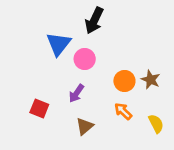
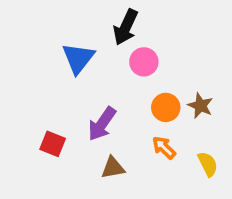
pink circle: (85, 59) -> (144, 62), moved
purple arrow: (76, 93) -> (102, 124), size x1.4
brown triangle: (85, 126) -> (113, 168), turned 30

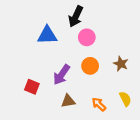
blue triangle: (78, 58) -> (47, 35), turned 50
orange circle: (166, 107) -> (90, 66), moved
orange arrow: (164, 148) -> (99, 104), moved

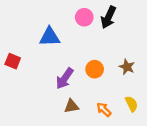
black arrow: (76, 16) -> (108, 17), moved
pink circle: (87, 37) -> (84, 17), moved
red square: (32, 87) -> (13, 61), moved

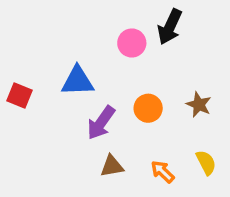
pink circle: (84, 17) -> (132, 43), moved
blue triangle: (50, 37) -> (77, 81), moved

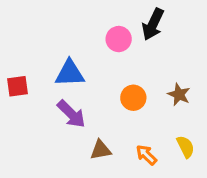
red square: (20, 96) -> (17, 86), turned -30
purple arrow: (101, 123) -> (71, 114), moved, turned -80

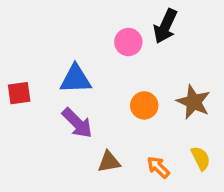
brown star: (179, 94) -> (194, 102), size x1.4

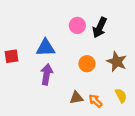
black arrow: (165, 26) -> (100, 28), moved
purple arrow: (77, 123) -> (47, 74), turned -126
brown triangle: (109, 162) -> (76, 98), moved

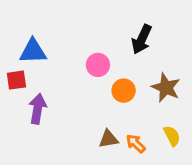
pink circle: (77, 25) -> (98, 65), moved
blue triangle: (45, 48) -> (33, 51), moved
purple arrow: (47, 74) -> (38, 109), moved

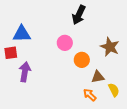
black arrow: (142, 39) -> (79, 15), moved
brown star: (166, 88) -> (110, 47), moved
brown triangle: (109, 139) -> (98, 77), moved

